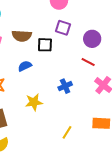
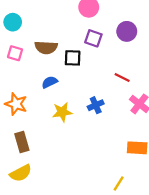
purple circle: (92, 39) -> (127, 31), moved
yellow star: (34, 102) -> (62, 112), moved
yellow line: (67, 132) -> (119, 184), moved

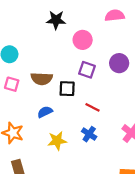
red line: (122, 77) -> (93, 107), moved
blue cross: (96, 105) -> (89, 134), turned -32

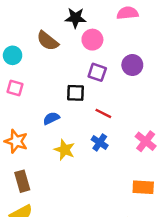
black star: (56, 20) -> (75, 18), moved
brown semicircle: (42, 79) -> (48, 41), moved, turned 35
yellow star: (57, 141) -> (65, 150), turned 30

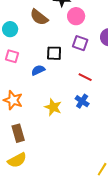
black square: (75, 93) -> (54, 53), moved
blue semicircle: (51, 118) -> (38, 70), moved

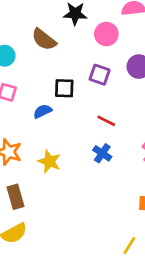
pink circle: (76, 16) -> (106, 34), moved
yellow star: (53, 107) -> (49, 161), moved

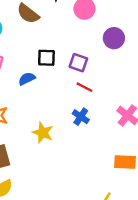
purple square: (100, 75) -> (78, 63), moved
yellow star: (49, 161) -> (43, 133), moved

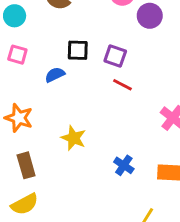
purple circle: (114, 38) -> (150, 16), moved
blue cross: (81, 117) -> (124, 165), moved

